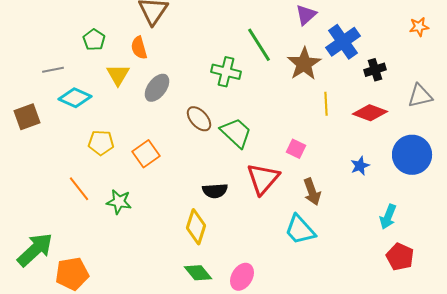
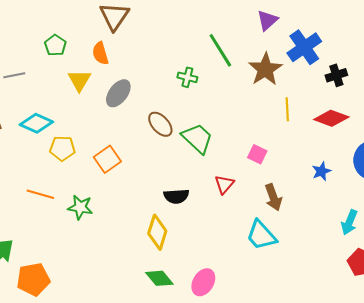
green cross: (226, 72) -> (187, 77), size x0.7
cyan diamond: (75, 98) -> (36, 123), moved
red triangle: (263, 179) -> (224, 184), size x0.6
orange line: (79, 189) -> (40, 194), turned -36

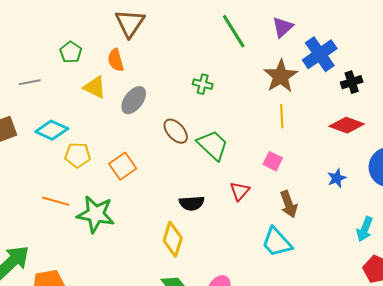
green line: (220, 50) -> (234, 31), moved
yellow triangle: (79, 80) -> (95, 87), turned -35
yellow line: (287, 109) -> (282, 116), moved
green star: (80, 207) -> (96, 214), size x1.5

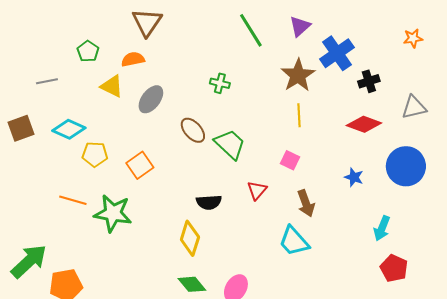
orange semicircle: (116, 60) -> (133, 59), turned 95
blue star: (337, 178) -> (354, 177), turned -30

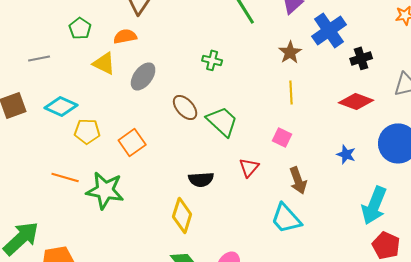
brown star: (298, 75) -> (290, 52), size x0.7
cyan arrow: (382, 228) -> (374, 205), size x1.5

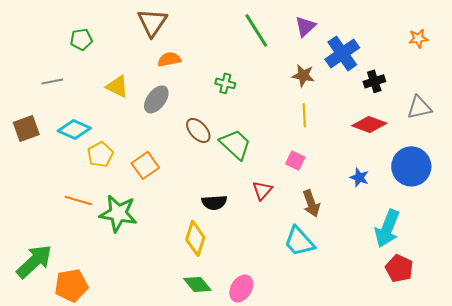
green pentagon: (80, 28) -> (81, 39), moved, turned 30
orange semicircle: (125, 36) -> (169, 59), moved
brown star: (290, 52) -> (303, 75), turned -30
yellow pentagon: (87, 131) -> (100, 154), turned -30

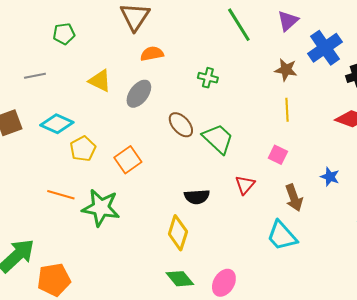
blue star: (359, 177) -> (330, 177), moved

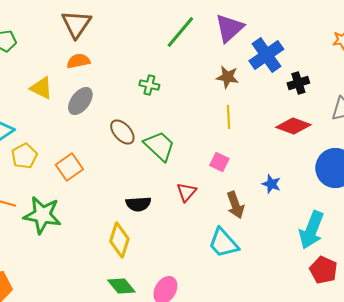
purple triangle: (288, 21) -> (229, 28), size x1.4
green line: (239, 25) -> (180, 32), turned 72
orange semicircle: (152, 54) -> (78, 61), moved

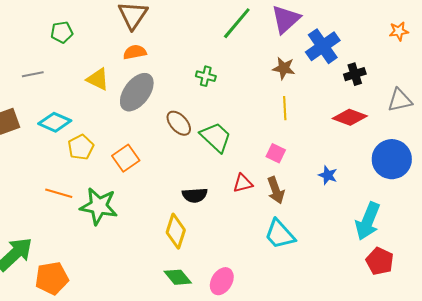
gray ellipse: (80, 101) -> (137, 92), size x1.4
red triangle: (186, 192) -> (243, 183), turned 35
brown arrow: (235, 205) -> (276, 190), moved

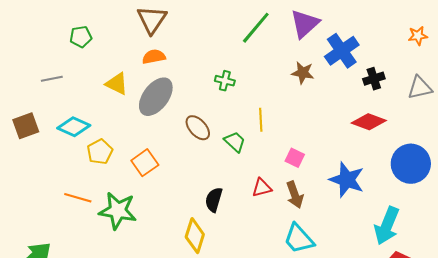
gray triangle: (400, 100) -> (420, 88), moved
yellow line: (285, 108) -> (261, 120), moved
green trapezoid: (216, 137) -> (235, 142), size x0.7
blue star: (328, 175) -> (347, 180), size x1.8
black semicircle: (195, 195) -> (214, 200), turned 110

